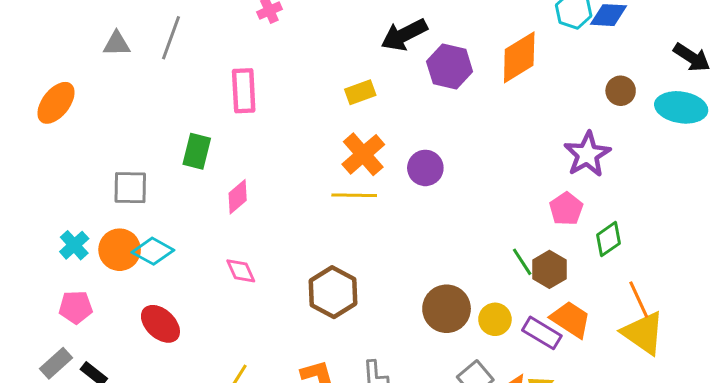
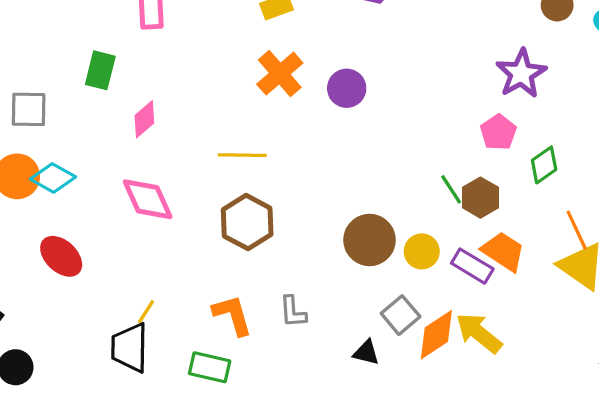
yellow line: (354, 195) -> (242, 155), moved
pink diamond: (241, 271) -> (148, 199), size x1.6

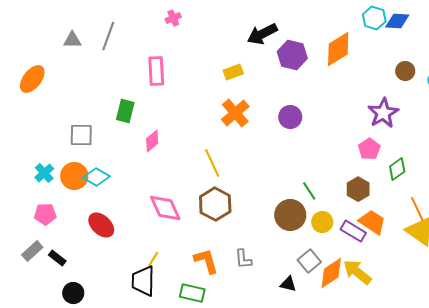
purple circle: (347, 88) -> (290, 117), moved
yellow line: (242, 155) -> (212, 163), turned 64
green line: (451, 189) -> (309, 191), moved
pink diamond: (148, 199) -> (165, 208), moved

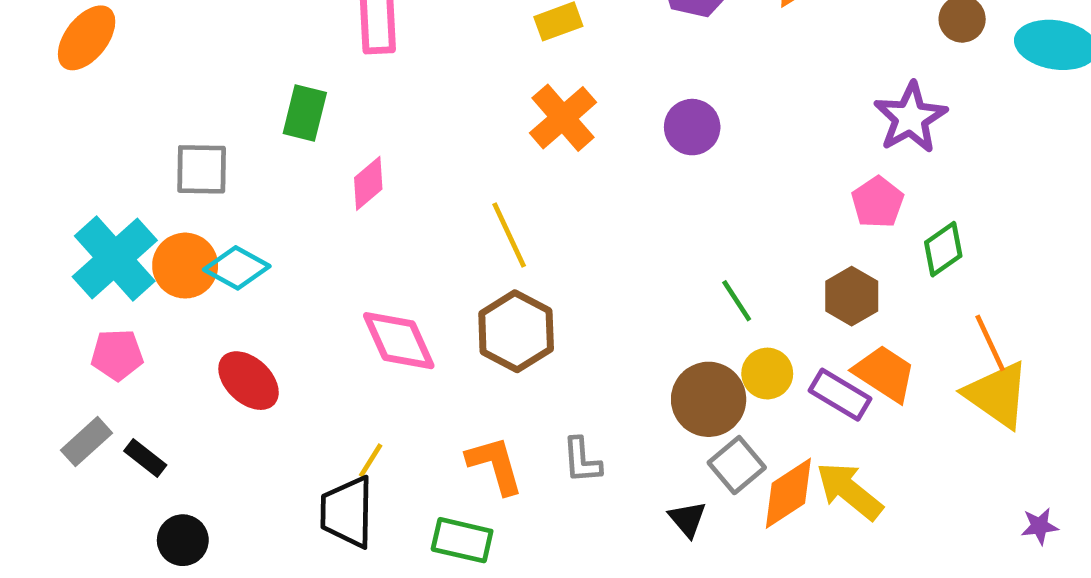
cyan cross: (44, 173) -> (115, 259), size x1.8
brown circle: (290, 215) -> (709, 399), moved
black triangle: (288, 284) -> (687, 519), turned 36

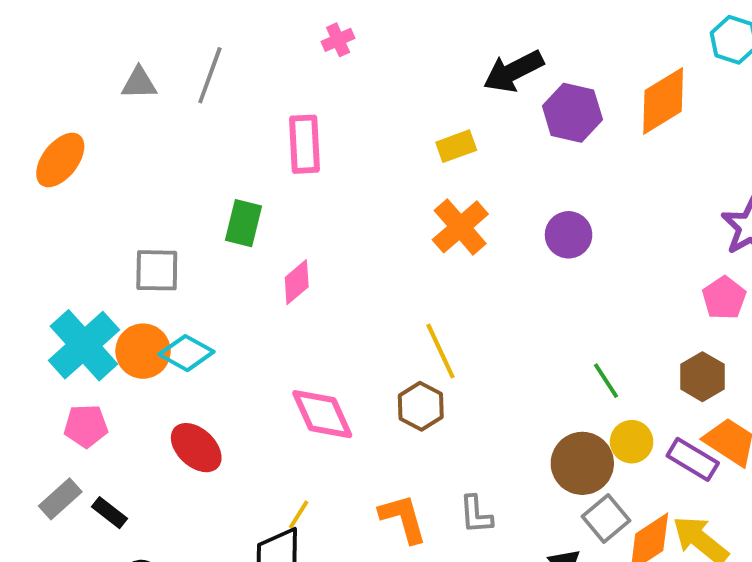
yellow line: (509, 235) -> (440, 351), moved
brown hexagon: (516, 331) -> (421, 406), size x0.7

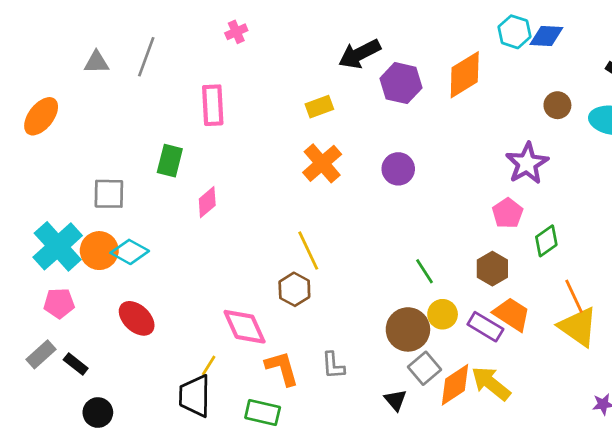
pink diamond: (322, 414) -> (245, 327), moved

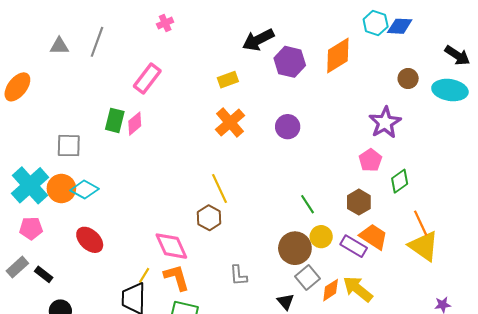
pink rectangle: (213, 105) -> (147, 79), turned 40
pink diamond: (207, 202) -> (135, 124), moved
orange L-shape: (282, 368) -> (177, 278), moved
orange diamond: (455, 385) -> (331, 290), size x0.7

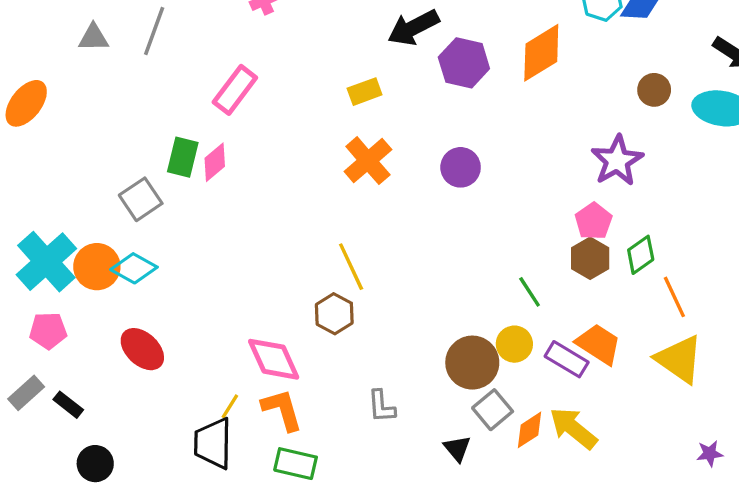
gray square: (69, 146) -> (141, 199), moved, turned -35
brown hexagon: (359, 202) -> (590, 258), moved
green line: (308, 204) -> (530, 292), moved
orange line: (421, 223) -> (674, 297), moved

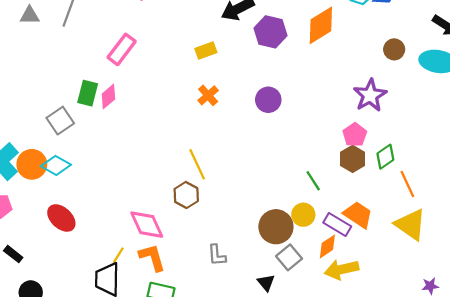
orange cross: (368, 161) -> (208, 95), size x0.7
yellow arrow: (573, 428) -> (342, 269), turned -52
orange diamond: (530, 430) -> (327, 246), moved

